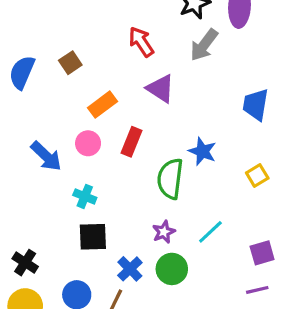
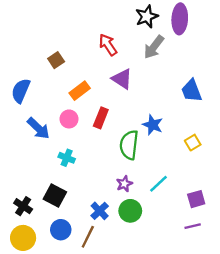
blue semicircle: (22, 72) -> (21, 91), moved
blue trapezoid: (256, 105) -> (191, 91), turned -30
black square: (93, 237) -> (55, 196), moved, turned 30

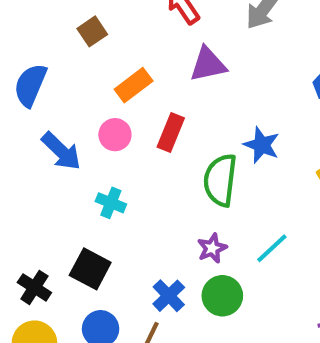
purple triangle: (122, 79) -> (208, 64), turned -45

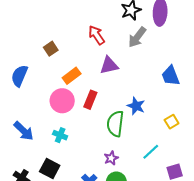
pink circle: (115, 135) -> (62, 101), size x1.5
blue arrow: (61, 151) -> (24, 131), moved
cyan line: (272, 248) -> (151, 152), moved

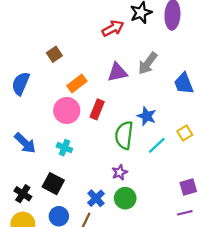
red arrow: (97, 35) -> (113, 28), moved, turned 96
gray arrow: (137, 37) -> (148, 63), moved
cyan line: (151, 152) -> (157, 145), moved

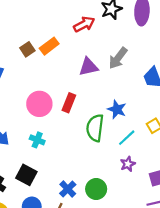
orange rectangle: (77, 84) -> (49, 46), moved
purple star: (120, 172) -> (128, 164), moved

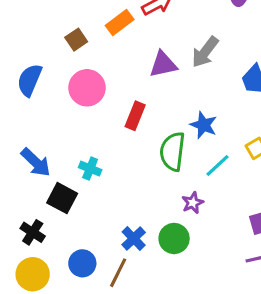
orange rectangle: (49, 46) -> (120, 23), moved
pink circle: (39, 104) -> (87, 88), moved
purple star: (128, 164) -> (193, 203), moved
black square: (26, 175) -> (62, 198), moved

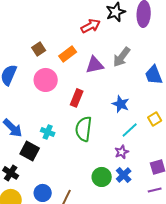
orange rectangle: (120, 23) -> (68, 54), moved
green semicircle: (172, 151) -> (84, 129), moved
purple star: (193, 203) -> (122, 152), moved
blue cross: (134, 238) -> (124, 175), moved

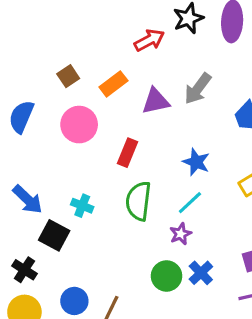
cyan line: (130, 130) -> (190, 203), moved
purple star: (122, 152) -> (181, 234), moved

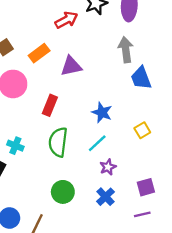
gray arrow: (198, 89) -> (126, 50), moved, turned 135
purple star: (181, 234) -> (108, 167), moved
green circle: (167, 276) -> (63, 192), moved

